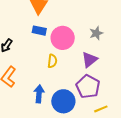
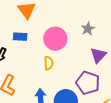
blue rectangle: (39, 31) -> (20, 37), moved
purple triangle: (90, 60) -> (98, 55), moved

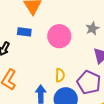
yellow semicircle: (49, 63) -> (60, 75), moved

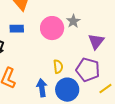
gray star: (92, 28) -> (73, 21), moved

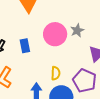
blue rectangle: (17, 29) -> (25, 46), moved, turned 72

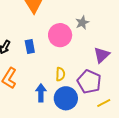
gray star: (77, 30) -> (82, 23), moved

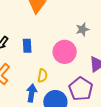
pink circle: (60, 35) -> (65, 52), moved
yellow semicircle: (60, 74) -> (42, 76), moved

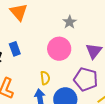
blue rectangle: (27, 46) -> (15, 49), moved

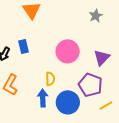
gray star: (70, 22) -> (96, 16), moved

